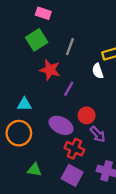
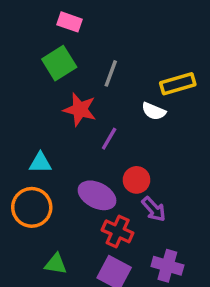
white semicircle: (98, 71) -> (154, 111), turned -48

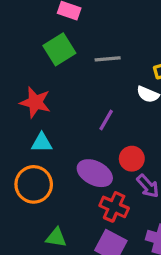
gray line: (111, 73) -> (108, 59), turned 65
red star: (80, 110) -> (35, 102), moved

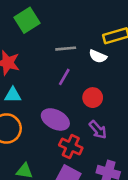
gray line: (108, 59) -> (66, 49), moved
red circle: (132, 159) -> (93, 98), moved

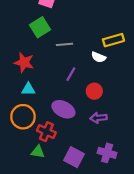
gray line: (66, 49) -> (64, 44), moved
purple arrow: (98, 130) -> (99, 118), turned 126
red cross: (71, 147) -> (46, 132), moved

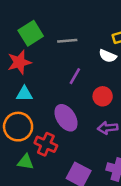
green square: (40, 27) -> (31, 33), moved
red star: (24, 62) -> (19, 62), turned -30
purple ellipse: (63, 109) -> (66, 118), turned 30
green triangle: (38, 152) -> (26, 162), moved

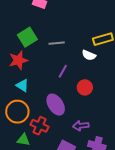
cyan triangle: (24, 94) -> (22, 85), turned 32
purple arrow: (108, 128) -> (81, 126), moved

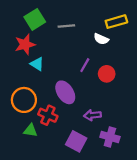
purple line: (63, 71) -> (85, 65), moved
cyan triangle: (22, 85) -> (37, 64), moved
red circle: (85, 87) -> (107, 74), moved

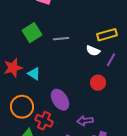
red star: (25, 44) -> (13, 68), moved
purple line: (85, 65) -> (111, 60), moved

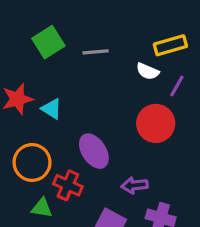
red circle: (98, 83) -> (156, 123), size x1.5

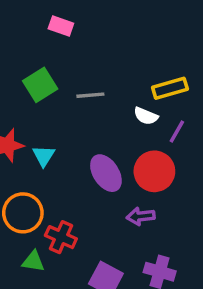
cyan triangle: (52, 109) -> (44, 156), turned 30
purple ellipse: (94, 151) -> (106, 173), moved
purple arrow: (135, 185) -> (141, 216), moved

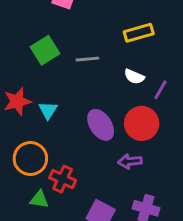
yellow rectangle: (170, 88) -> (139, 33), moved

